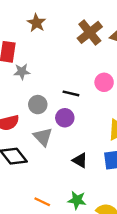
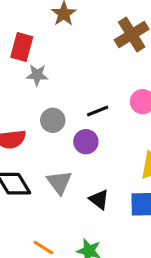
black line: (71, 93) -> (98, 111), turned -42
gray triangle: (43, 137) -> (59, 182), moved

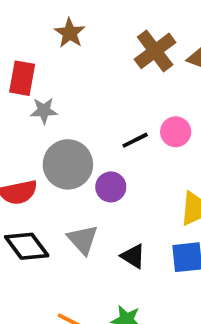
black line: (98, 111) -> (135, 140), moved
gray circle: (53, 120) -> (68, 164), size x1.6

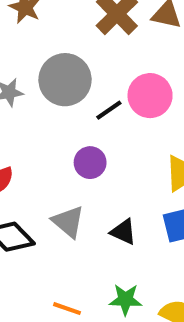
pink circle: (176, 132) -> (150, 96), size x1.4
gray circle: (68, 164) -> (65, 80), moved

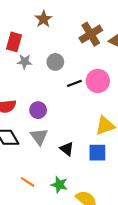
gray circle: (65, 80) -> (55, 62), size x0.6
purple circle: (90, 163) -> (38, 110), moved

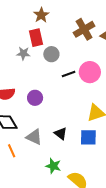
red rectangle: (14, 42) -> (36, 38), moved, turned -30
gray triangle: (39, 137) -> (34, 137), moved, turned -30
orange line: (28, 182) -> (12, 151), moved, turned 32

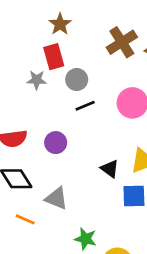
black line: (69, 74) -> (85, 106), moved
black triangle: (61, 134) -> (110, 169), moved
orange line: (12, 151) -> (25, 219), turned -40

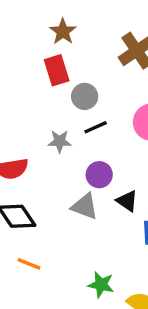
gray star: (37, 80) -> (60, 141), moved
purple circle: (56, 143) -> (99, 175), moved
gray triangle: (57, 198) -> (85, 206), moved

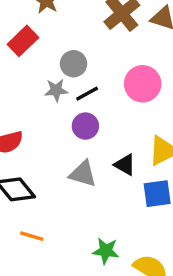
red rectangle: (57, 70) -> (23, 41), moved, turned 68
gray star: (60, 141) -> (56, 90), moved
purple circle: (99, 175) -> (85, 126), moved

